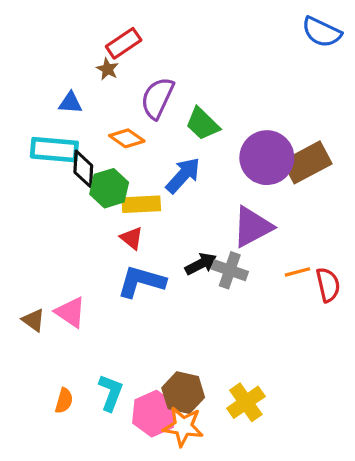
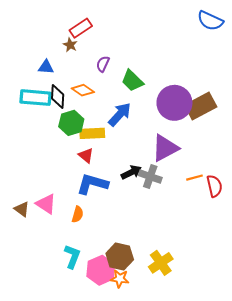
purple semicircle: (157, 98) -> (103, 64), size x0.6
black diamond: (83, 169) -> (58, 97), moved
orange semicircle: (64, 401) -> (78, 214), moved
orange star: (183, 426) -> (120, 279), size x0.7

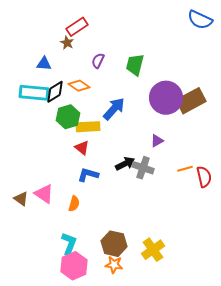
green trapezoid: (132, 81) -> (135, 65), moved, turned 60
black diamond: (58, 97) -> (55, 92), turned 55
purple triangle: (165, 148) -> (157, 141), size x0.5
blue L-shape: (92, 184) -> (88, 175), size x0.7
pink hexagon: (101, 270) -> (74, 266), moved

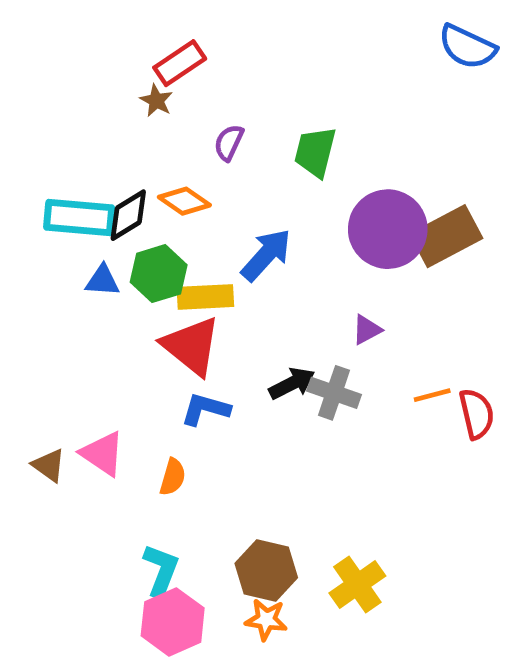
blue triangle: (44, 64) -> (103, 281), moved
red triangle: (82, 148) -> (191, 346), size x1.8

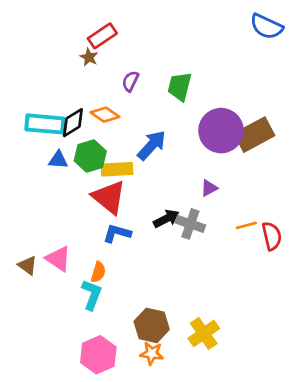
cyan L-shape: (161, 570) -> (92, 295), moved

